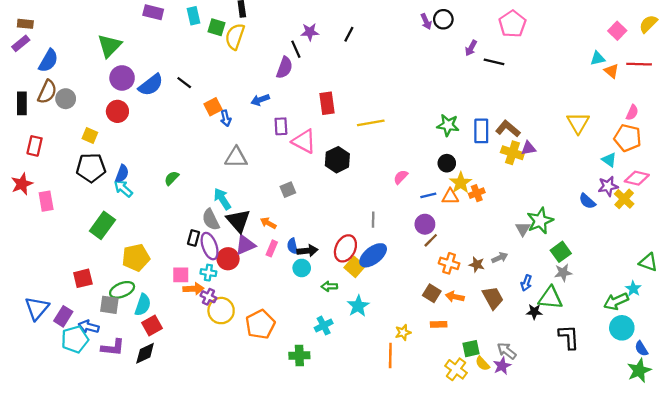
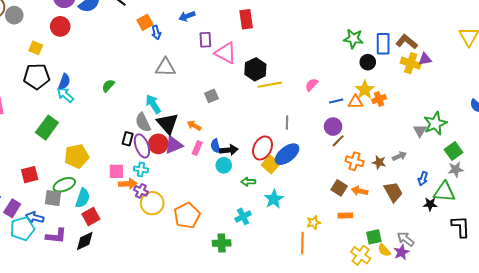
yellow line: (371, 123) -> (270, 85), moved
black circle: (447, 163) -> (368, 62), moved
red circle: (228, 259) -> (158, 144), moved

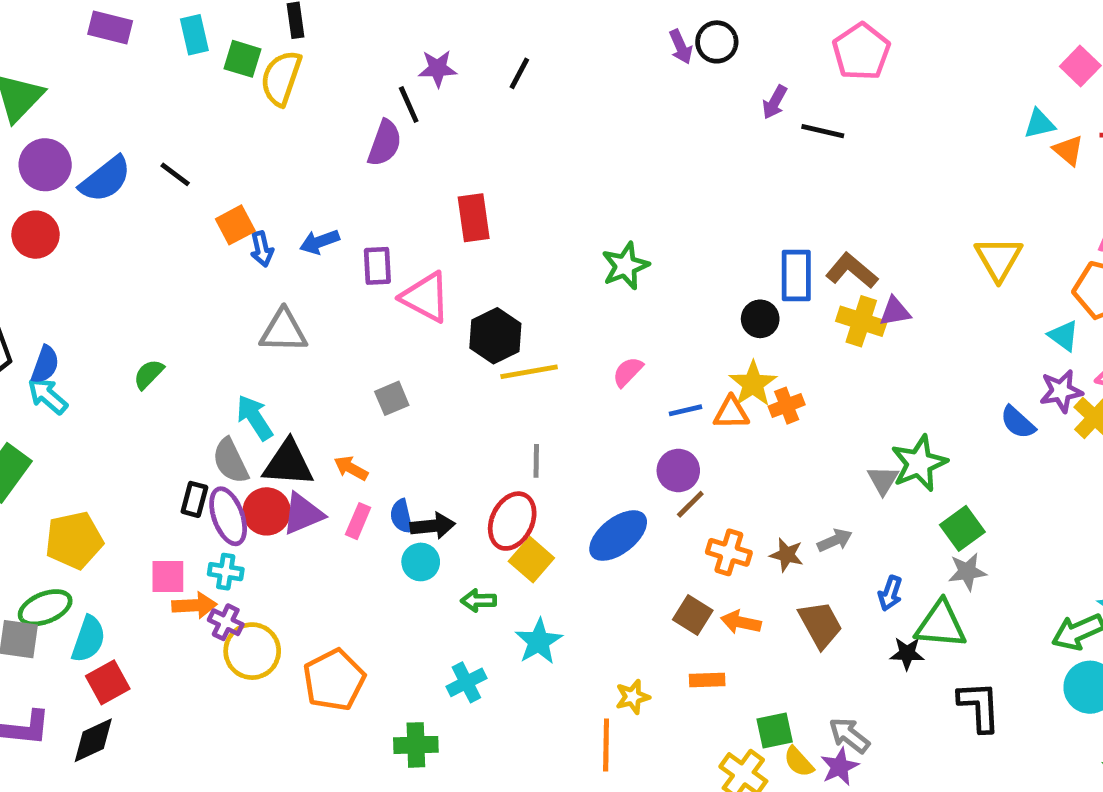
blue arrow: (187, 16) -> (320, 242), moved
green star: (353, 39) -> (625, 266), moved, turned -30
gray line: (287, 122) -> (536, 461), moved
black triangle: (167, 123) -> (288, 463), turned -45
blue ellipse: (287, 154) -> (618, 536), moved

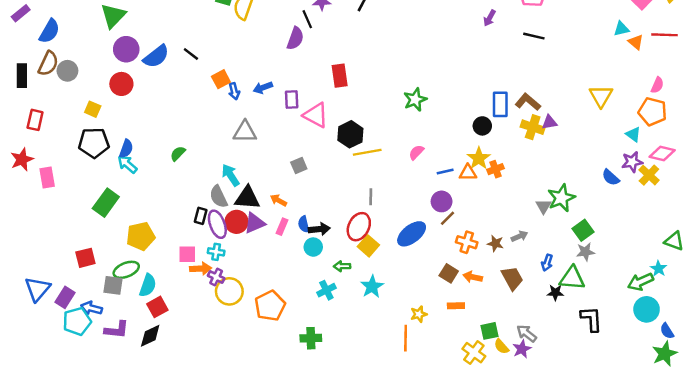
black line: (823, 131) -> (534, 36), moved
cyan cross: (466, 682) -> (326, 290), moved

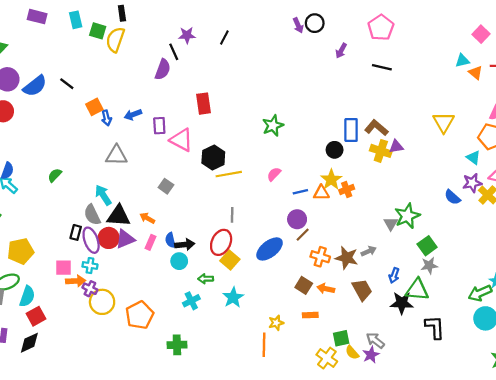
gray square: (299, 165) -> (166, 186), turned -32
brown star: (495, 243) -> (347, 258), size x1.5
black star: (555, 293) -> (402, 303), size x1.5

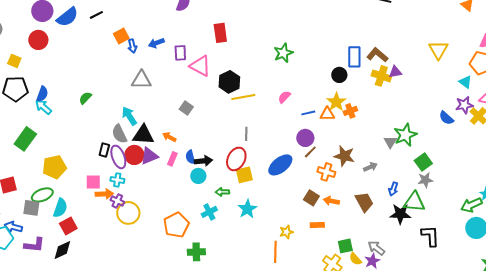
black line: (67, 84) -> (96, 15), turned -64
brown star: (347, 258) -> (344, 156), moved
yellow square: (230, 260) -> (244, 175), turned 36
orange pentagon: (140, 315) -> (176, 225), moved

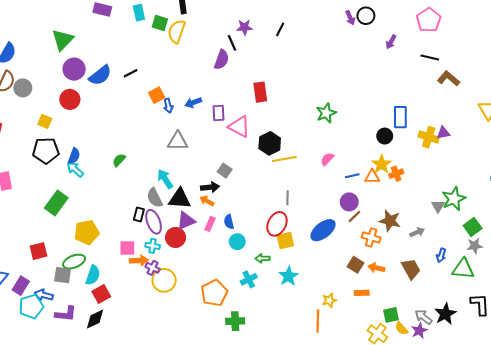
brown L-shape: (377, 55) -> (449, 78), moved
red circle: (134, 155) -> (176, 237), moved
black arrow: (203, 161) -> (210, 187), moved
black star: (400, 214) -> (445, 314), moved, turned -30

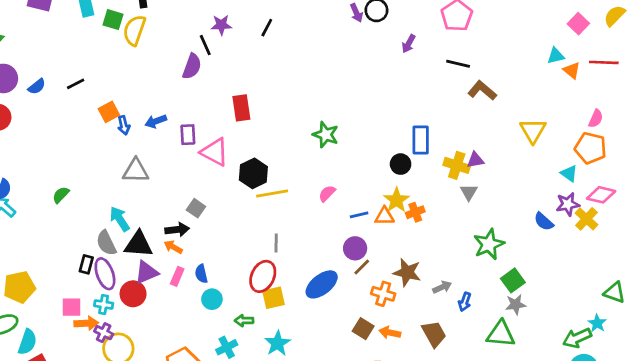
blue semicircle: (100, 75) -> (37, 86), size x0.6
green star: (326, 113) -> (326, 135), turned -30
gray triangle: (438, 206) -> (469, 192), moved
blue arrow: (441, 255) -> (465, 302), moved

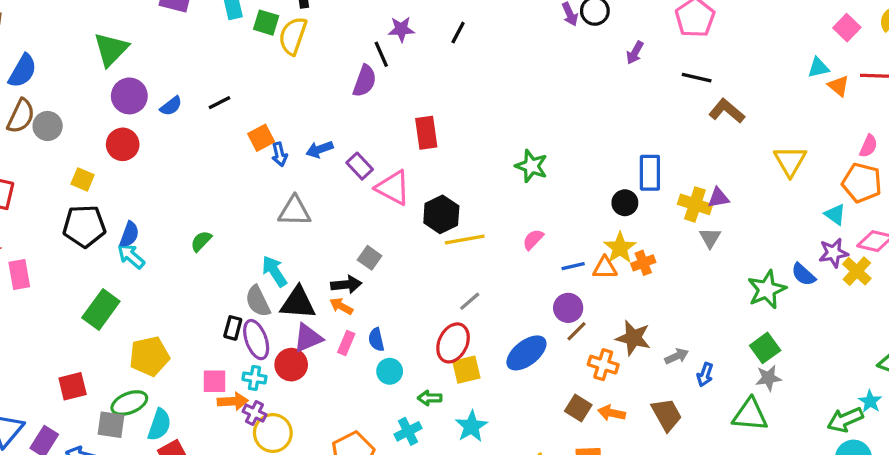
purple rectangle: (188, 135) -> (360, 166), turned -40
gray line: (276, 243) -> (470, 301), turned 48
green star: (489, 244) -> (767, 290), moved

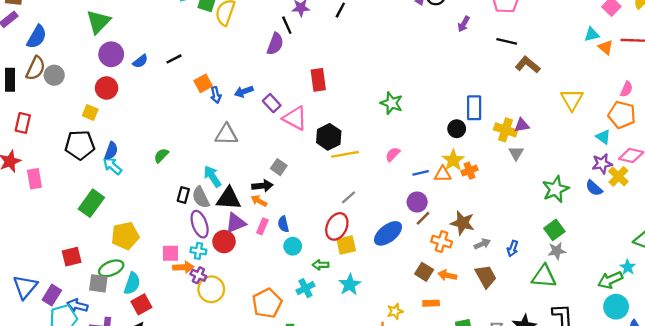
yellow square: (83, 179) -> (90, 112), moved
blue semicircle: (803, 275) -> (594, 188), moved
black rectangle: (233, 328) -> (183, 195), moved
gray arrow: (677, 356) -> (482, 244), moved

